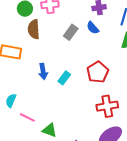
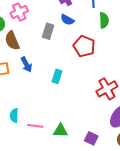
blue arrow: (43, 71) -> (26, 65), moved
red pentagon: (98, 72) -> (84, 46), moved

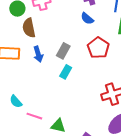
gray rectangle: (48, 31) -> (63, 51), moved
cyan semicircle: (14, 115) -> (16, 102), turned -56

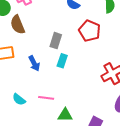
blue arrow: (38, 54) -> (34, 63), moved
pink line: (34, 116) -> (46, 98), moved

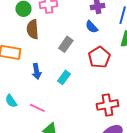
gray rectangle: (56, 41) -> (66, 44), moved

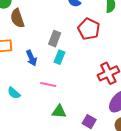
gray rectangle: (66, 44) -> (55, 39), moved
pink line: (37, 108) -> (48, 84), moved

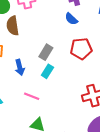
red pentagon: (89, 29) -> (81, 49), turned 30

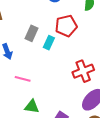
cyan rectangle: (47, 71) -> (49, 43), moved

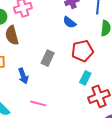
cyan rectangle: (49, 43) -> (85, 78), moved

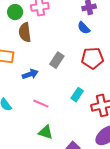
blue arrow: (23, 76) -> (30, 74), turned -98
cyan rectangle: (85, 78) -> (77, 95), moved

